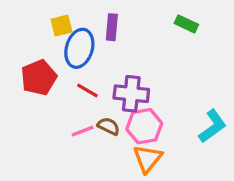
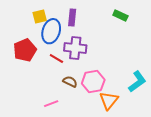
purple cross: (131, 94) -> (75, 48), moved
pink line: (83, 131) -> (51, 104), moved
orange triangle: (148, 159) -> (109, 100), moved

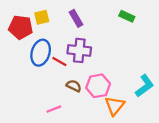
purple rectangle: (72, 18) -> (76, 18), turned -35
blue ellipse: (51, 31) -> (41, 53), moved
red pentagon: (25, 50) -> (21, 27), moved, turned 30

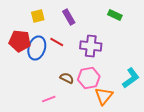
red pentagon: (21, 27) -> (20, 41), moved
purple cross: (79, 50) -> (91, 46), moved
red line: (59, 62) -> (57, 42), moved

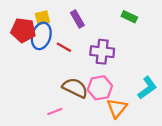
red pentagon: (20, 41) -> (23, 30), moved
blue ellipse: (37, 48) -> (41, 36), moved
brown semicircle: (67, 78) -> (75, 88), size x1.6

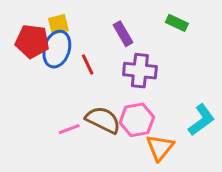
purple rectangle: (77, 19) -> (123, 34), moved
red line: (64, 47) -> (88, 64), turned 35
pink line: (55, 112) -> (69, 129), moved

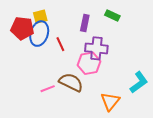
green rectangle: (177, 23) -> (112, 16), moved
purple rectangle: (123, 34) -> (85, 23), turned 42
pink hexagon: (137, 120) -> (89, 63), moved

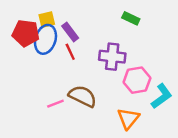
purple rectangle: (85, 23) -> (70, 32), moved, turned -49
pink hexagon: (89, 63) -> (137, 80), moved

